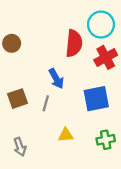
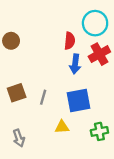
red semicircle: (74, 43) -> (70, 41), size x0.7
blue arrow: (56, 79) -> (75, 64), moved, turned 36
blue square: (96, 99) -> (78, 100), moved

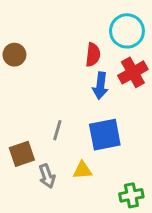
brown square: (17, 93) -> (22, 154), moved
green cross: (99, 131) -> (131, 195), moved
gray arrow: (19, 138) -> (47, 176), moved

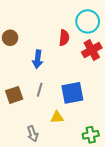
blue arrow: (100, 86) -> (38, 59), moved
brown square: (22, 154) -> (14, 95), moved
gray arrow: (47, 176) -> (33, 134), moved

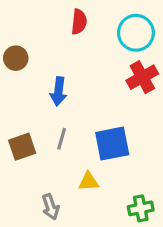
red semicircle: (64, 38) -> (79, 22), moved

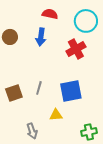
red semicircle: (79, 22) -> (50, 14), turned -84
red cross: (142, 77) -> (76, 49), moved
blue arrow: (58, 91) -> (41, 37), moved

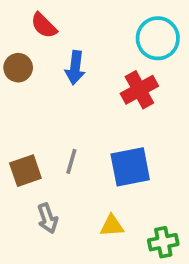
red semicircle: (50, 14) -> (44, 25), moved, turned -147
yellow triangle: (56, 115) -> (112, 226), moved
gray arrow: (32, 131) -> (48, 218), moved

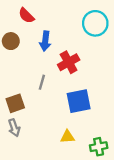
red cross: (139, 90) -> (69, 62), moved
gray line: (71, 161) -> (42, 82), moved
gray arrow: (48, 218) -> (14, 128), moved

